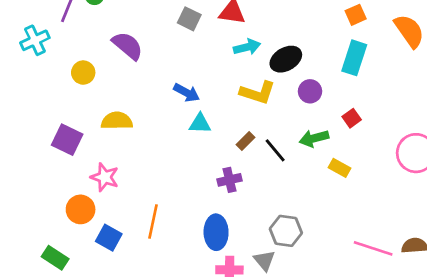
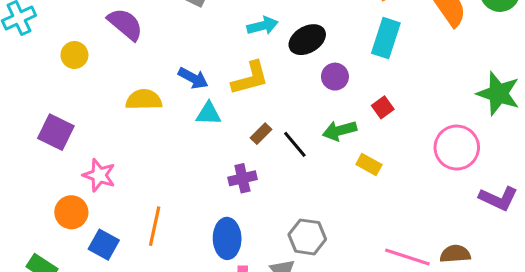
yellow L-shape: (258, 93) -> (250, 78), moved, turned -33
yellow semicircle: (117, 121) -> (144, 100), moved

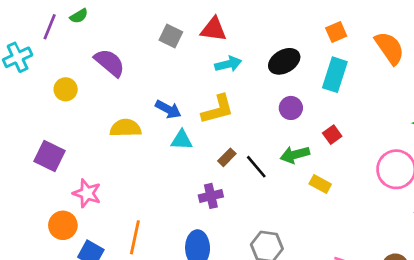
black ellipse: (307, 40) -> (284, 61), moved

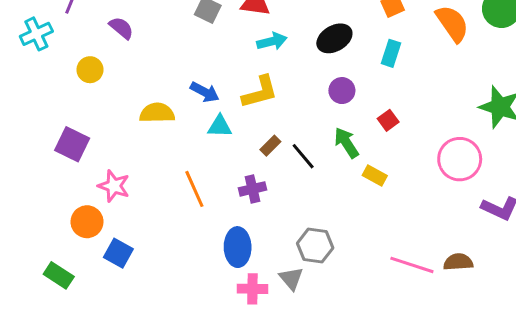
purple semicircle: (110, 63) -> (121, 28), moved, size x0.7
cyan rectangle: (335, 75) -> (391, 53), size x0.7
green arrow: (295, 155) -> (346, 143), turned 72
orange line: (135, 237) -> (194, 189), moved, turned -36

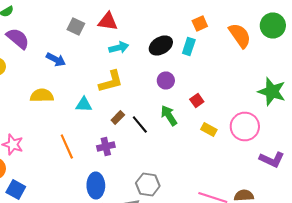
purple semicircle: (121, 28) -> (18, 38), size x1.4
cyan rectangle: (391, 53) -> (189, 46), moved
blue arrow: (205, 92) -> (56, 60), moved
yellow rectangle: (375, 176) -> (209, 130), moved

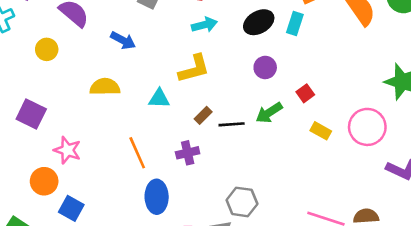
green arrow: (169, 116) -> (269, 113), turned -90
black line: (140, 124) -> (232, 124), turned -54
blue ellipse: (96, 186) -> (157, 197), moved

